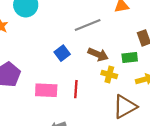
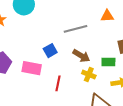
pink rectangle: (46, 90) -> (32, 68), moved

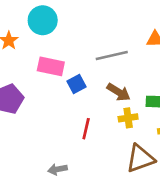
pink rectangle: (32, 68) -> (51, 66), moved
yellow cross: (89, 75) -> (128, 118), turned -32

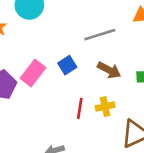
pink rectangle: (51, 66) -> (33, 73), moved, turned -60
yellow cross: (128, 118) -> (105, 107), moved

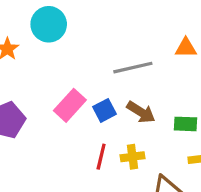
blue square: (67, 65) -> (105, 110), moved
pink rectangle: (33, 73) -> (70, 105), moved

